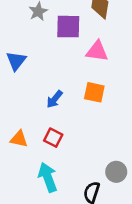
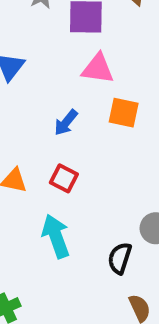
pink triangle: (97, 51) -> (98, 69), moved

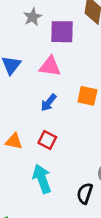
pink triangle: (98, 69) -> (50, 66), moved

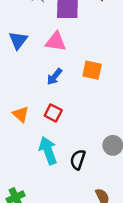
orange triangle: (14, 141) -> (21, 114), turned 30
black semicircle: (85, 193) -> (78, 160), moved

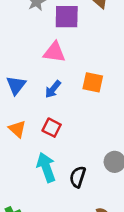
blue triangle: (18, 40) -> (16, 85), moved

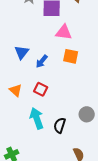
pink triangle: (54, 52) -> (64, 32), moved
blue triangle: (16, 85) -> (22, 52), moved

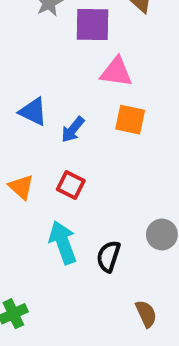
blue triangle: (22, 52) -> (33, 112), turned -42

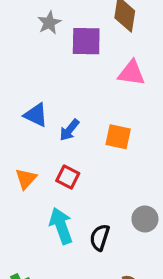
pink triangle: (116, 72) -> (132, 73), moved
orange square: (130, 120) -> (118, 137), moved
orange triangle: (21, 187) -> (26, 179), turned 30

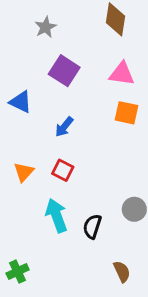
purple square: (86, 41) -> (64, 71), moved, turned 32
blue triangle: (36, 115) -> (21, 102), moved
orange square: (118, 137) -> (126, 113), moved

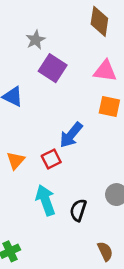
gray star: (46, 27) -> (36, 40), moved
blue arrow: (64, 127) -> (71, 135), moved, size x1.4
red square: (63, 170) -> (51, 159), turned 36

